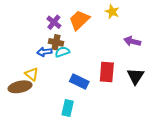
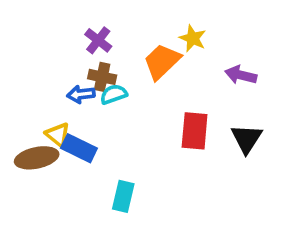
yellow star: (112, 12) -> (193, 38), moved
orange trapezoid: (79, 20) -> (162, 62), moved
blue rectangle: (79, 82) -> (79, 148), moved

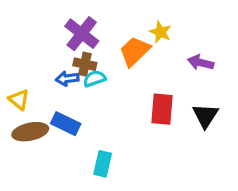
purple cross: (98, 40) -> (82, 34), size x1.5
yellow triangle: (58, 135) -> (19, 100), moved

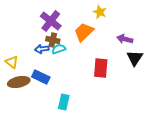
yellow star: (160, 32) -> (100, 12), moved
black triangle: (205, 116) -> (135, 58), moved

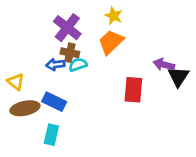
yellow star: (100, 12) -> (114, 16), moved
purple arrow: (125, 39) -> (164, 65), moved
cyan rectangle: (64, 102) -> (51, 135), moved

